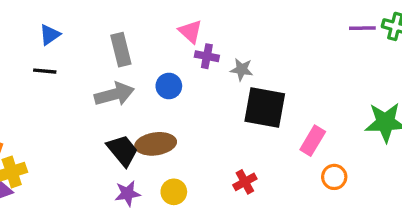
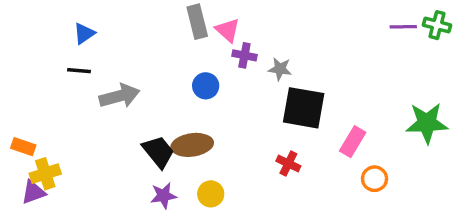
gray rectangle: (121, 50) -> (197, 22), moved
gray arrow: (114, 94) -> (120, 96), moved
red cross: (245, 182) -> (288, 163), moved, turned -35

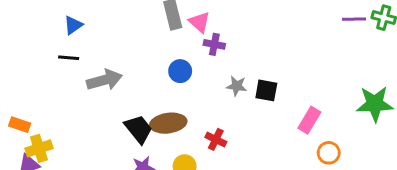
gray star: (280, 69) -> (237, 86), moved
black square: (304, 108) -> (266, 90), size x0.6
red cross: (288, 163) -> (216, 139), moved

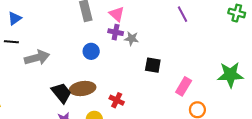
purple line: (354, 19) -> (183, 14), moved, turned 63
pink triangle: (199, 22) -> (117, 14), moved
gray star: (237, 86) -> (132, 39), moved

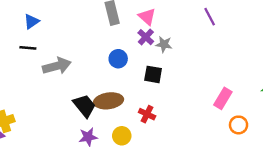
purple line: (183, 14) -> (210, 17), moved
purple cross: (116, 32) -> (146, 37), turned 32
black square: (153, 65) -> (153, 74), moved

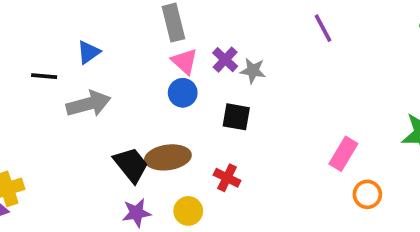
pink triangle: (147, 17) -> (185, 61), moved
blue triangle: (31, 21) -> (89, 52), moved

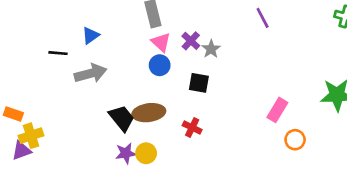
gray star: (253, 71) -> (211, 49), turned 30
yellow circle: (188, 211) -> (146, 153), moved

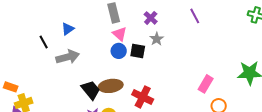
purple cross: (191, 41) -> (151, 18), moved
black line: (58, 53) -> (44, 42), turned 56
black square: (199, 83) -> (138, 51), moved
red cross: (192, 128) -> (143, 97), size x1.5

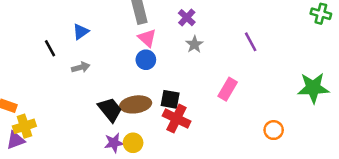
purple line: (195, 16) -> (251, 42), moved
black square: (138, 51) -> (170, 99), moved
gray arrow: (68, 57) -> (81, 67), size x0.6
pink rectangle: (206, 84) -> (228, 89), moved

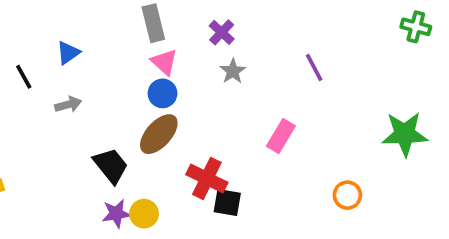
black square: (170, 99) -> (227, 202), moved
brown ellipse: (136, 104) -> (159, 134), moved, turned -40

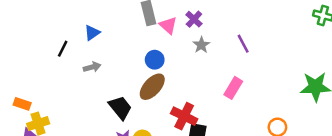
pink triangle: (164, 62) -> (168, 25), moved
purple line: (314, 68) -> (243, 44), moved
black line: (24, 77) -> (63, 49), turned 56

